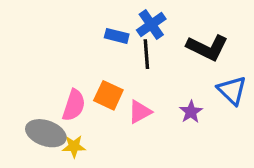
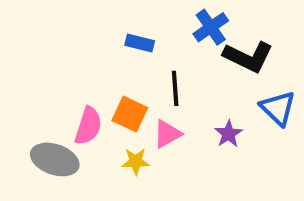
blue cross: (151, 24) -> (211, 27), moved
black line: (146, 54) -> (175, 88), moved
yellow star: (74, 146) -> (136, 161), moved

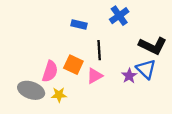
black L-shape: (248, 57) -> (153, 46), moved
blue triangle: (278, 108) -> (146, 69), moved
yellow star: (136, 161) -> (59, 95), moved

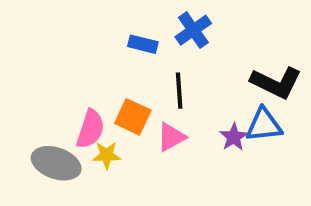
blue cross: (119, 16) -> (193, 30), moved
blue triangle: (146, 69) -> (264, 125), turned -50
yellow star: (59, 95) -> (107, 155), moved

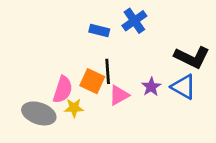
black line: (179, 91) -> (108, 71), moved
blue triangle: (264, 125) -> (183, 87), turned 36
purple star: (234, 137) -> (151, 87), moved

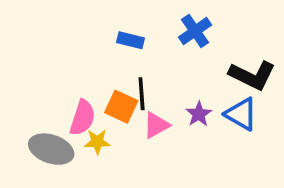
blue cross: (134, 21) -> (195, 31), moved

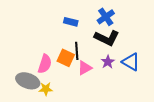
black L-shape: (252, 75) -> (107, 38), moved
yellow star: (97, 142) -> (46, 89), moved

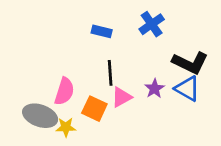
black L-shape: (107, 38) -> (190, 63), moved
orange square: (66, 58) -> (94, 109), moved

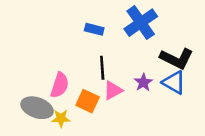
blue cross: (152, 24) -> (141, 23), size x1.4

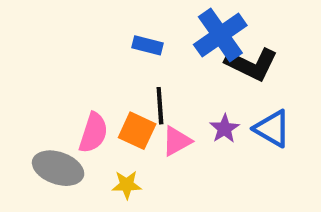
black L-shape: (177, 59) -> (252, 64), moved
orange square: (88, 101) -> (137, 131), moved
yellow star: (61, 118) -> (127, 185), moved

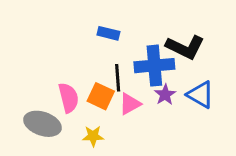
blue cross: (220, 35) -> (154, 66), moved, turned 30
pink semicircle: (93, 133) -> (69, 98), turned -32

